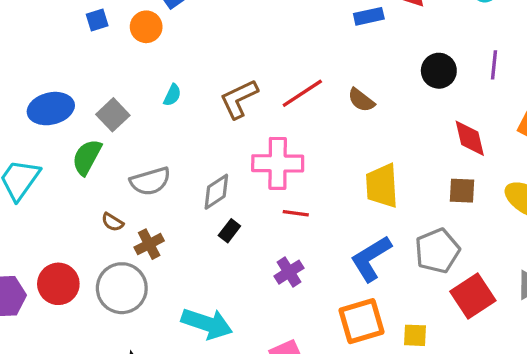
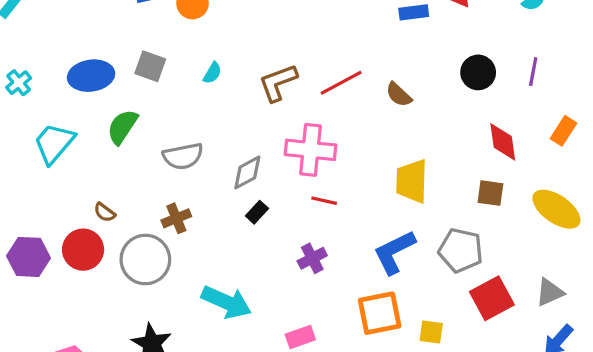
gray square: (113, 115) -> (150, 66), moved, turned -32
brown semicircle: (112, 222) -> (105, 212), moved
gray pentagon: (437, 251) -> (461, 250), turned 30

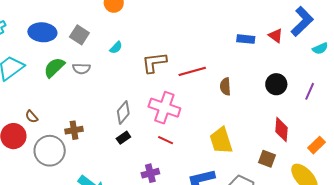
brown semicircle: (399, 95) -> (225, 87), turned 30
orange rectangle: (564, 131) -> (317, 145), moved
gray semicircle: (183, 156) -> (81, 69), moved, size x0.7
gray diamond: (247, 172) -> (123, 112), turned -35
yellow trapezoid: (412, 181) -> (221, 141), turned -32

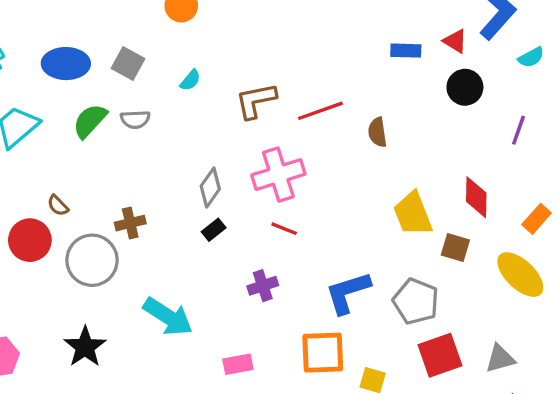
black circle: (276, 84) -> (465, 87), moved
pink cross: (164, 108) -> (278, 175), turned -32
yellow trapezoid: (221, 141) -> (413, 214), moved

